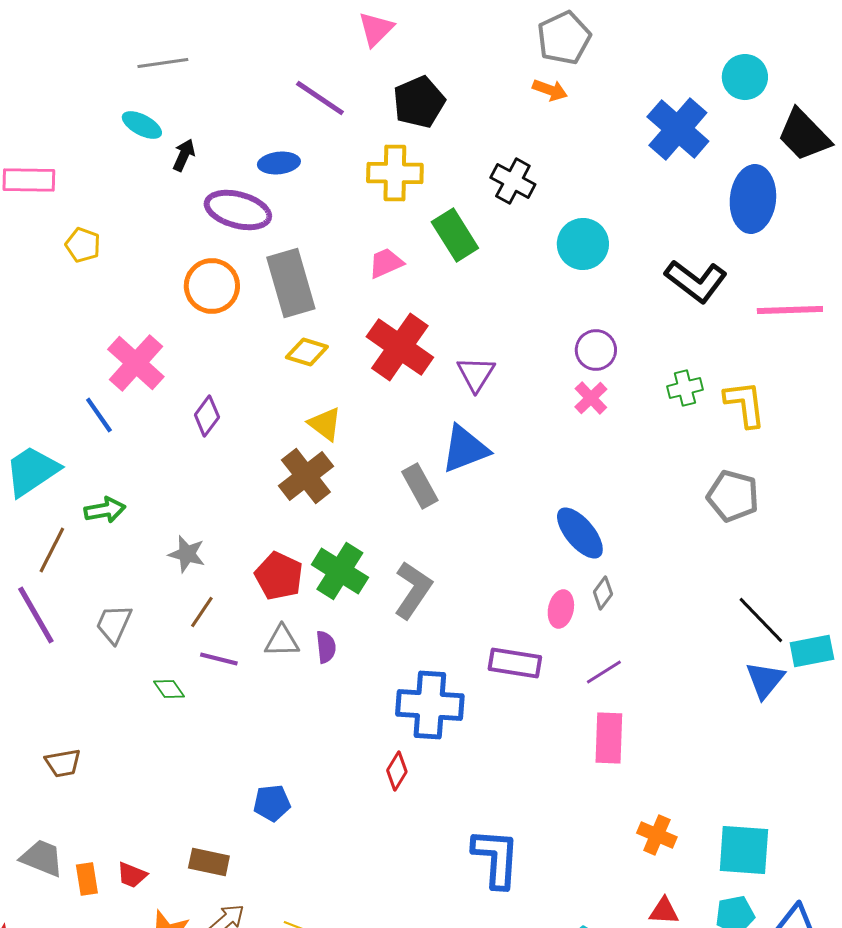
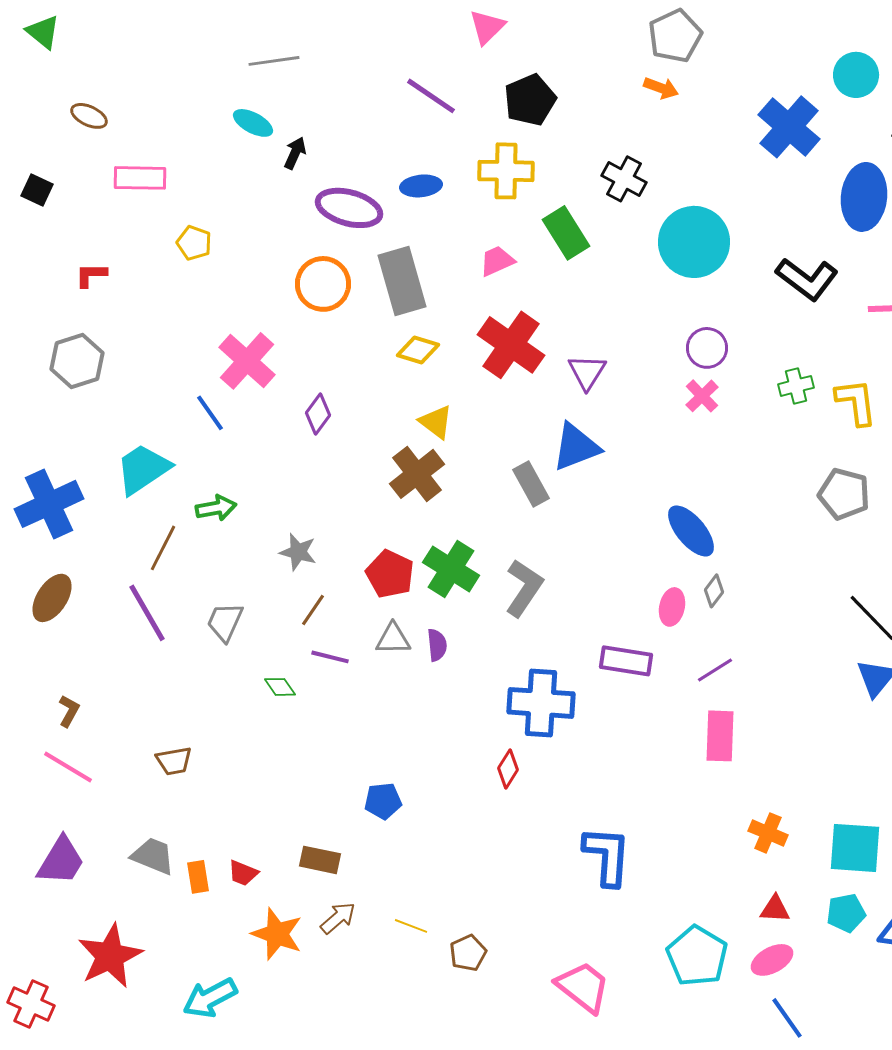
blue ellipse: (279, 163) -> (421, 186), moved
cyan circle: (583, 244) -> (694, 242), size x1.4

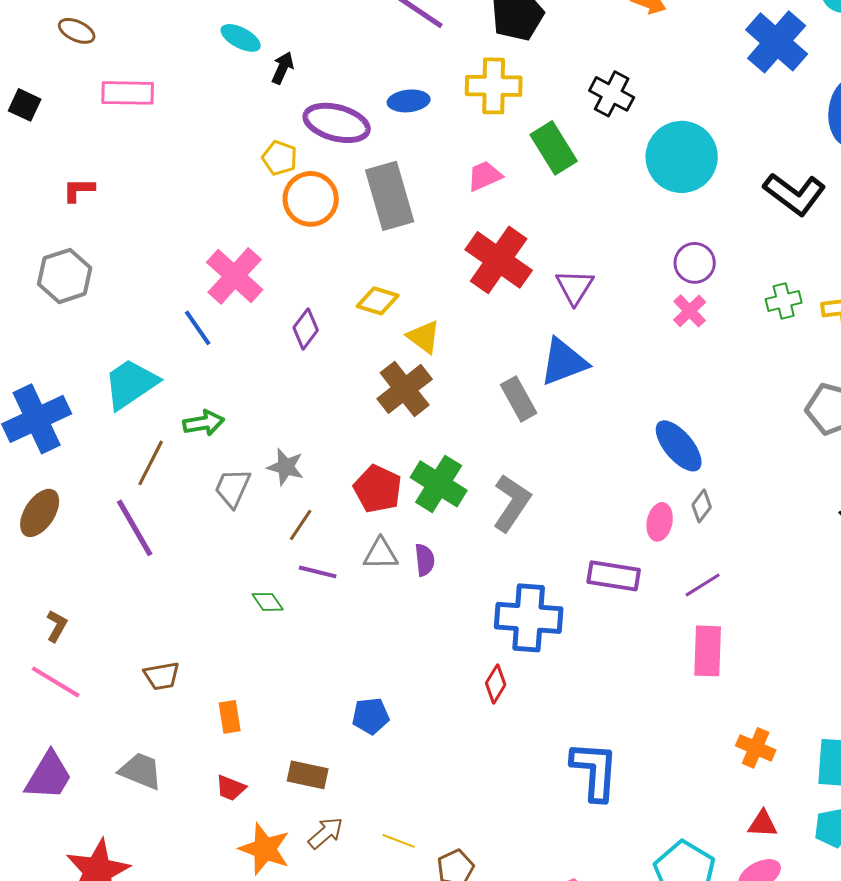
yellow pentagon: (194, 243) -> (280, 158), moved
yellow diamond: (418, 350) -> (378, 301), moved
gray trapezoid: (225, 622) -> (233, 488), moved
orange rectangle: (198, 877) -> (230, 717), moved

